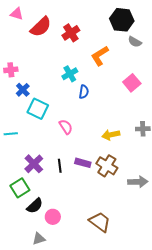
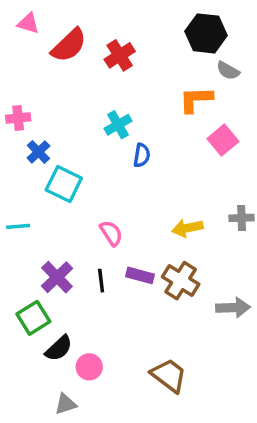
orange L-shape: (100, 56) -> (196, 99), moved, turned 30
pink semicircle: (66, 127) -> (111, 233), moved

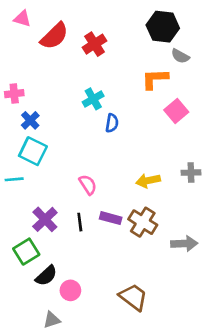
cyan square: (64, 184) -> (33, 151), moved

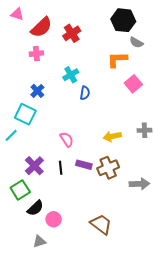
pink cross: (14, 94) -> (36, 54), moved
blue cross: (30, 120) -> (37, 91), moved
cyan line: (14, 179) -> (11, 135), turned -40
brown cross: (143, 222) -> (108, 168), turned 35

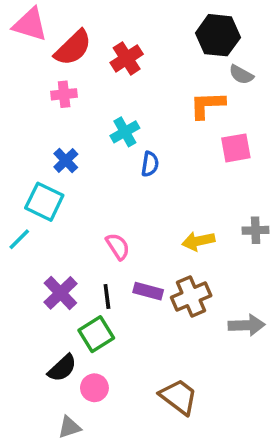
pink triangle: (17, 14) -> (30, 24), size x1.5
pink square: (133, 84) -> (236, 148), turned 30
green square: (20, 190) -> (96, 334), moved

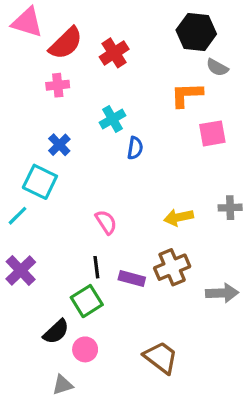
purple rectangle: (148, 291) -> (132, 278), moved
purple cross: (60, 293) -> (21, 270), moved

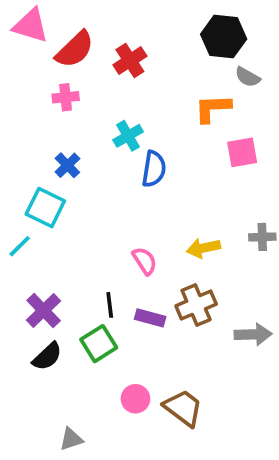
blue semicircle: (135, 148) -> (154, 169), size x1.4
pink semicircle: (106, 222) -> (145, 261), moved
purple cross: (21, 270) -> (44, 311), moved
black semicircle: (56, 332) -> (47, 356), moved
pink circle: (85, 349) -> (135, 399), moved

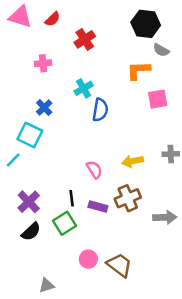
red semicircle: (75, 49) -> (53, 19), moved, size x0.6

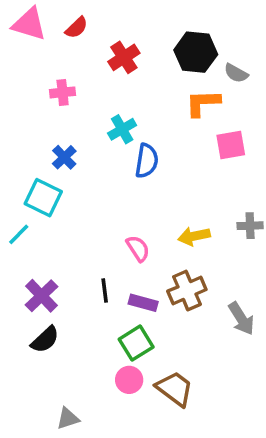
black hexagon: (146, 24) -> (196, 52), moved
gray arrow: (165, 217) -> (241, 319), turned 60
green square: (64, 223) -> (136, 343), moved

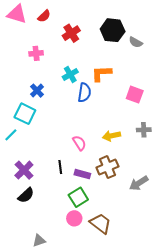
orange L-shape: (203, 103) -> (101, 73), moved
pink square: (231, 145) -> (135, 95), moved, turned 30
gray arrow: (241, 319) -> (139, 183), turned 90

